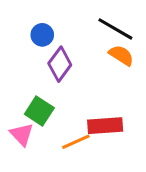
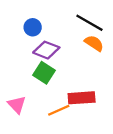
purple diamond: (60, 64) -> (46, 50), turned 75
green square: (39, 111) -> (44, 73), moved

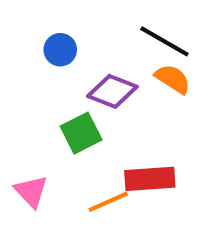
purple diamond: (46, 50) -> (112, 91), moved
green square: (44, 73) -> (81, 133), turned 30

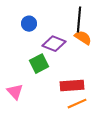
black line: (164, 41) -> (79, 20), turned 65
orange line: (108, 202) -> (77, 104), moved

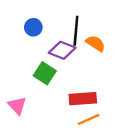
black line: (79, 20) -> (76, 31), moved
green square: (39, 64) -> (45, 73), turned -30

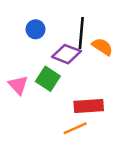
pink triangle: (17, 106) -> (18, 85), moved
orange line: (89, 119) -> (75, 128), moved

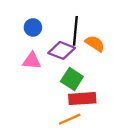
green square: (48, 79) -> (72, 79), moved
pink triangle: (18, 85) -> (32, 61), moved, turned -42

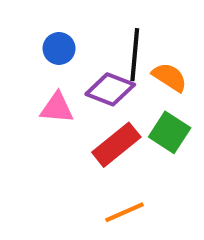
green square: (72, 79) -> (170, 132), moved
red rectangle: (82, 99) -> (116, 145), moved, turned -35

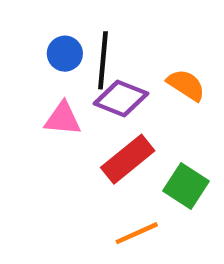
black line: (135, 55) -> (103, 60), moved
green square: (170, 132) -> (186, 186), moved

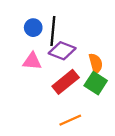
orange semicircle: (186, 85) -> (96, 63), moved, turned 42
green square: (186, 186) -> (96, 83), moved

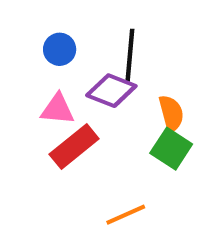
black line: (53, 31) -> (130, 55), moved
red rectangle: (66, 82) -> (74, 146), moved

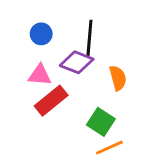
green square: (171, 149) -> (101, 122), moved
orange line: (126, 215) -> (109, 148), moved

